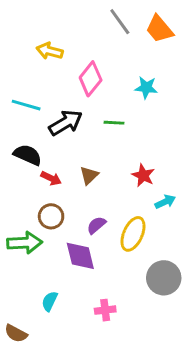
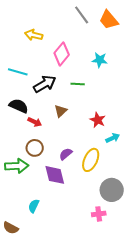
brown triangle: (89, 175) -> (61, 111), moved
pink cross: (105, 310) -> (99, 214), moved

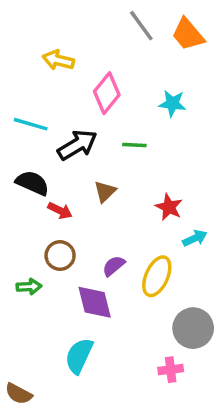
green arrow: (17, 166) -> (29, 287), size x0.6
cyan semicircle: (34, 206) -> (79, 356), moved, size x1.5

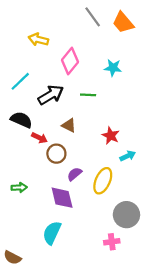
cyan line: (31, 124) -> (20, 81), turned -60
brown triangle: (105, 192) -> (69, 125), turned -49
brown circle: (60, 256) -> (56, 154), moved

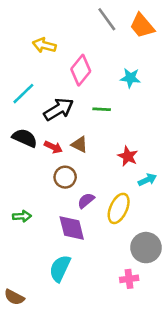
red arrow: (39, 138) -> (53, 147), moved

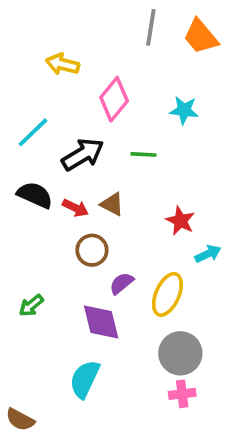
gray line: (107, 19) -> (151, 27), turned 45
green arrow: (22, 216) -> (31, 305), turned 144
gray circle: (146, 248) -> (180, 353), moved

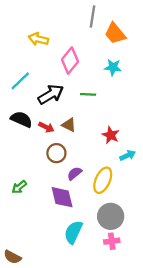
orange trapezoid: (201, 37) -> (115, 33), moved
cyan semicircle: (85, 379) -> (73, 232), moved

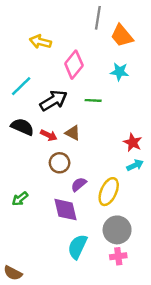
red star: (111, 135) -> (133, 142), moved

